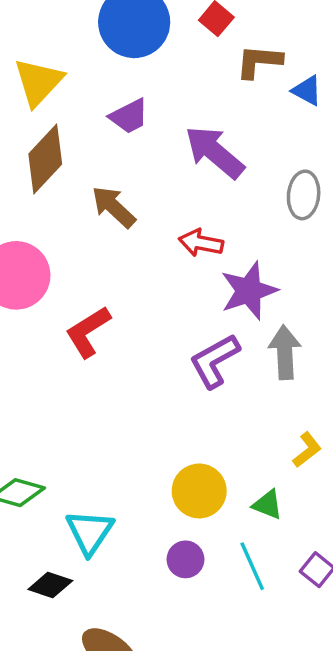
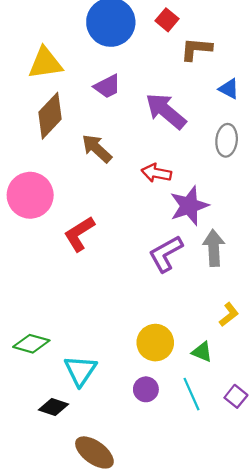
yellow triangle: (38, 82) -> (45, 63), turned 39
blue triangle: (307, 91) -> (229, 89), moved

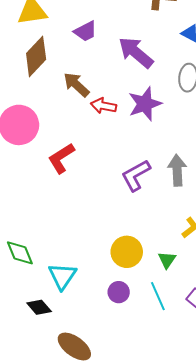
red arrow: (156, 173) -> (104, 106), moved
purple star: (189, 206) -> (145, 104), moved
green diamond: (31, 344) -> (20, 253), turned 52
green triangle: (202, 352) -> (167, 260), turned 42
black diamond: (54, 407) -> (39, 307), turned 30

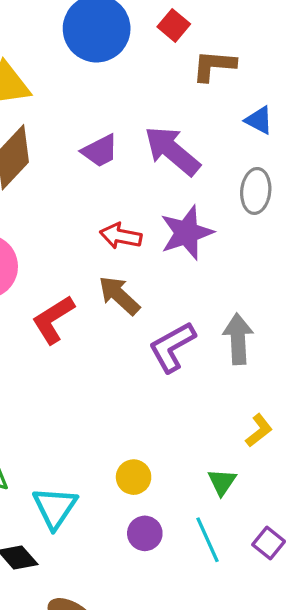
purple trapezoid: (85, 31) -> (100, 151), moved
brown arrow: (76, 85) -> (119, 295), moved
yellow circle: (127, 252) -> (134, 477), moved, size x0.7

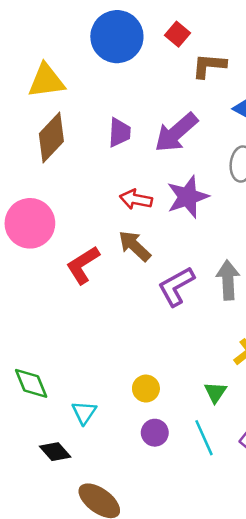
purple trapezoid: (100, 151) -> (119, 132), turned -60
purple arrow: (172, 151) -> (176, 132), turned -81
cyan triangle: (55, 508) -> (84, 412), size x0.7

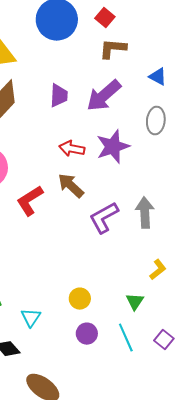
brown L-shape: (209, 66) -> (113, 49), moved

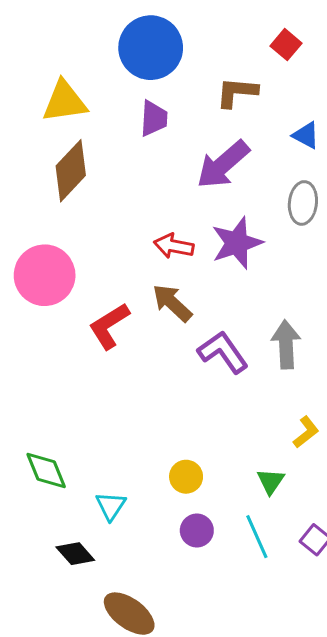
red square: (105, 18) -> (286, 45), moved
purple trapezoid: (59, 96) -> (154, 118), moved
purple L-shape: (104, 218) -> (223, 352), turned 84

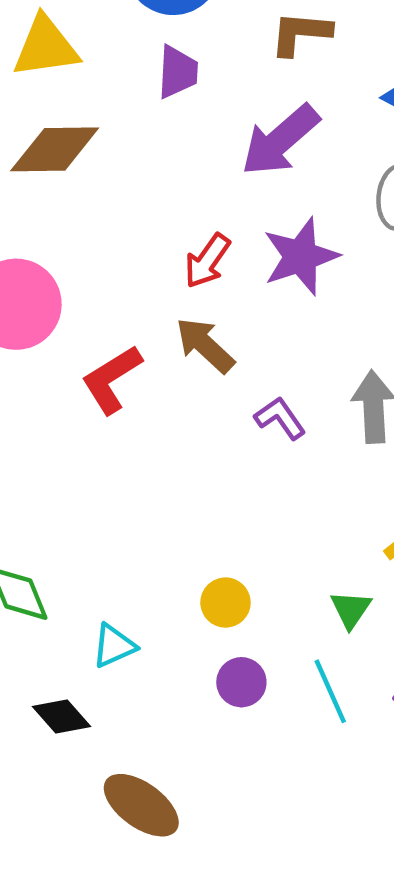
brown diamond: (71, 171) -> (55, 149), turned 46
red arrow: (174, 246) -> (207, 261), turned -66
purple L-shape: (223, 352) -> (280, 418), size x0.7
cyan triangle: (111, 506) -> (114, 646), turned 32

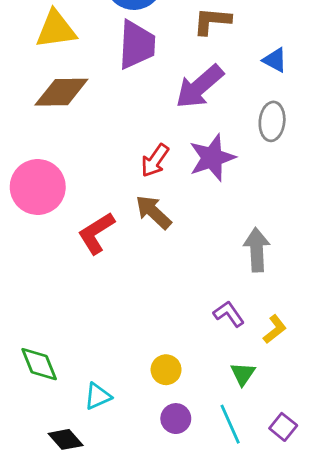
purple trapezoid: (178, 72) -> (137, 45), size x1.5
purple L-shape: (280, 418) -> (229, 314), moved

